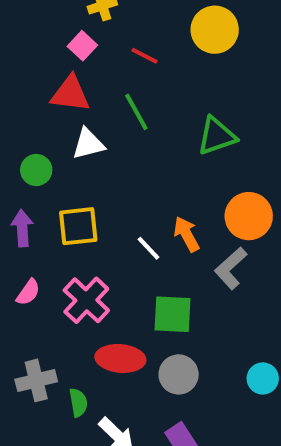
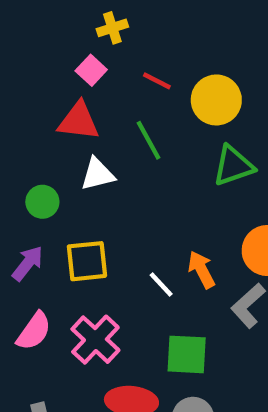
yellow circle: (215, 30) -> (216, 100), moved
purple arrow: (22, 228) -> (28, 263), turned 42
pink semicircle: (28, 292) -> (34, 331), size x1.4

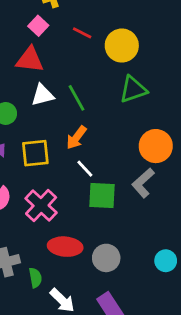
green line: (148, 140) -> (76, 98), moved
orange arrow: (201, 270) -> (76, 138), moved, turned -115
green square: (187, 354) -> (102, 196), moved

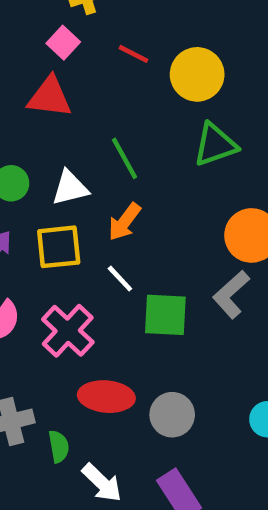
white triangle: (42, 95) -> (70, 188), moved
white line: (85, 169) -> (120, 279), moved

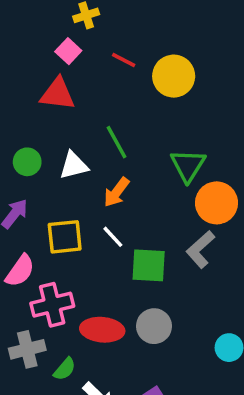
green triangle: (215, 145) -> (188, 165), moved, turned -39
yellow square: (59, 247) -> (65, 237), moved
pink cross: (68, 331) -> (52, 305), moved, turned 33
gray circle: (172, 415) -> (154, 326), moved
green semicircle: (59, 446) -> (65, 369), turned 50

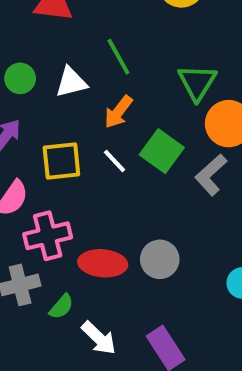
green square: (149, 265) -> (162, 151), moved, turned 33

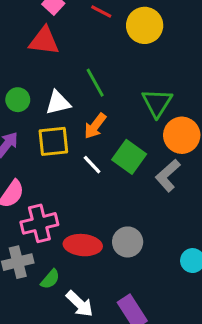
yellow square: (61, 161) -> (53, 141), moved

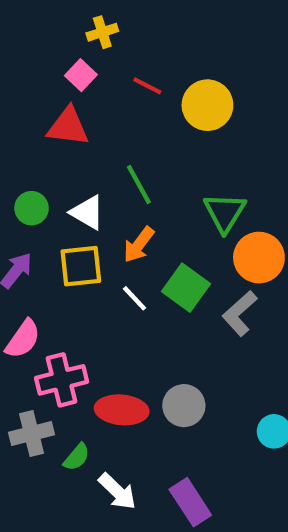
white triangle: (58, 103) -> (87, 212), turned 44

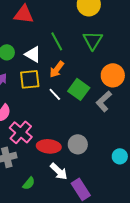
green triangle: (225, 212) -> (93, 40), moved
pink cross: (62, 380) -> (21, 132), turned -35
green semicircle: (77, 457) -> (29, 183), moved
white arrow: (117, 491) -> (59, 171), moved

